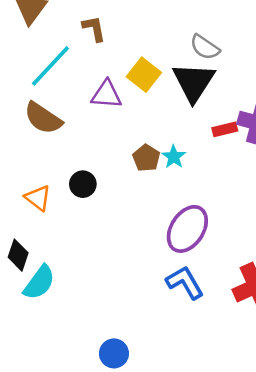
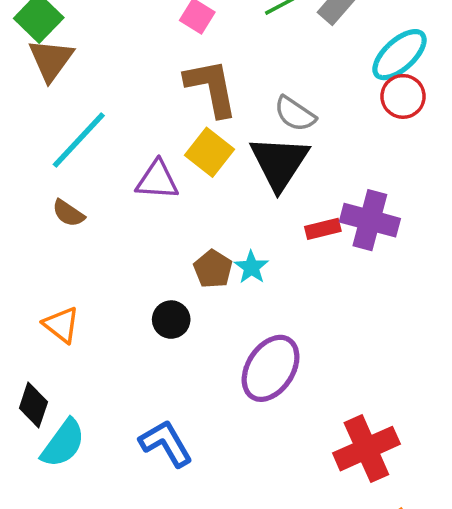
brown L-shape: (94, 29) -> (211, 88), moved, size x1.6
brown semicircle: (43, 118) -> (68, 213), size x0.6
black circle: (83, 184) -> (171, 320), moved
blue L-shape: (185, 282) -> (166, 443), moved

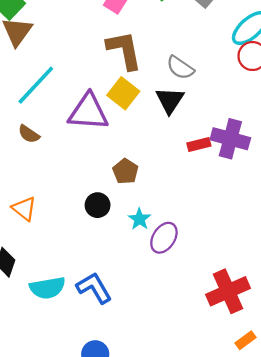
black triangle: (279, 163) -> (170, 100), size x0.7
purple triangle: (157, 180) -> (88, 112), size x1.4
cyan star: (251, 267) -> (139, 219), moved
purple ellipse: (271, 368) -> (164, 238), size x0.7
cyan semicircle: (63, 443) -> (47, 288), moved, turned 44

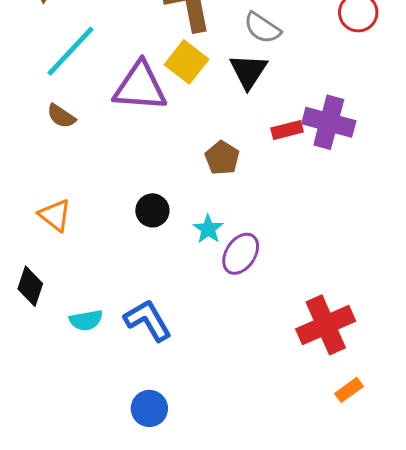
brown pentagon: (126, 171) -> (222, 158), moved
cyan semicircle: (47, 288) -> (86, 320), size x0.7

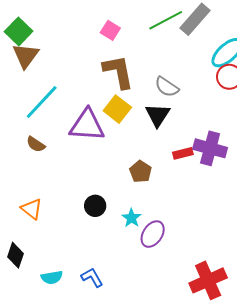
blue L-shape: (148, 320) -> (92, 277), size x0.7

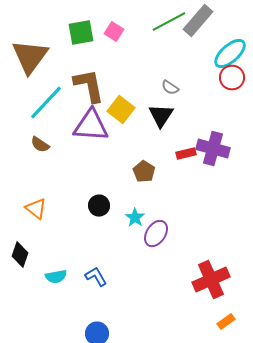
green square: (19, 31) -> (81, 33), moved, turned 36
brown triangle: (26, 56) -> (30, 57), size x1.4
brown L-shape: (118, 72) -> (89, 86), moved
gray semicircle: (167, 87) -> (170, 88), size x0.7

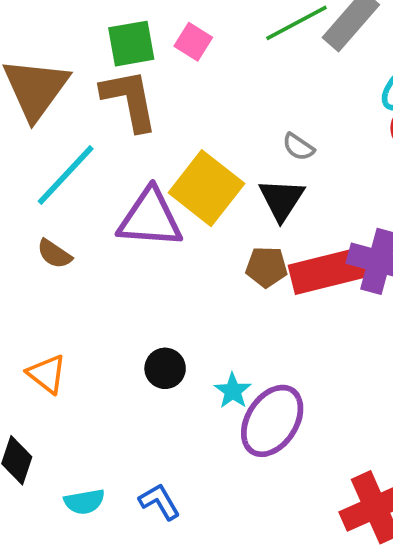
brown L-shape: (89, 86) -> (129, 100), moved
yellow square: (121, 110) -> (206, 188), size x1.4
red rectangle: (186, 154) -> (328, 271), size x2.0
brown pentagon: (144, 172) -> (266, 267), moved, turned -30
purple ellipse: (156, 234) -> (272, 421), size x1.4

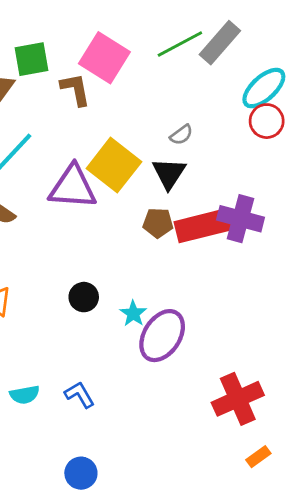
pink square: (193, 42) -> (104, 58), size x1.8
green square: (131, 44) -> (31, 59), moved
brown L-shape: (129, 100) -> (75, 89), moved, size x0.7
gray semicircle: (298, 147) -> (181, 135), turned -70

